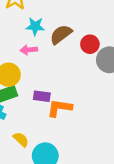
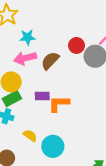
brown semicircle: (61, 34) -> (50, 61), moved
pink arrow: (29, 50) -> (25, 58), size x1.5

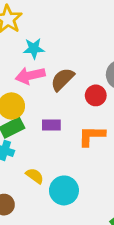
red circle: (77, 45) -> (96, 95), moved
orange L-shape: (59, 104) -> (92, 136), moved

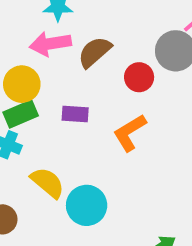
orange L-shape: (92, 136) -> (130, 133), turned -36
yellow semicircle: (35, 176) -> (48, 183), size x1.4

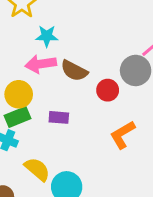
brown semicircle: (95, 52) -> (74, 71), turned -112
orange L-shape: (130, 133) -> (123, 135), moved

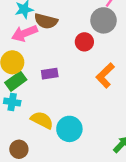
brown semicircle: (74, 71) -> (46, 21), moved

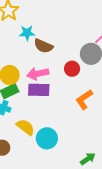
pink arrow: (25, 33) -> (38, 74), moved
purple rectangle: (50, 74) -> (39, 90), size x1.5

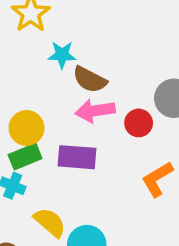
pink arrow: (38, 74) -> (95, 111), moved

